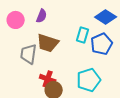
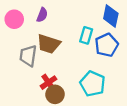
blue diamond: (106, 17) -> (111, 16), turned 70
red cross: (48, 79) -> (49, 83), turned 35
cyan pentagon: (89, 80) -> (93, 84), turned -30

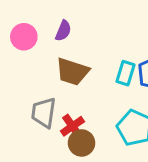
cyan rectangle: (86, 35) -> (126, 73), moved
gray trapezoid: (28, 56) -> (44, 113), moved

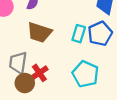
brown circle: (82, 143) -> (25, 83), moved

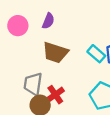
cyan rectangle: (79, 34) -> (96, 54), turned -66

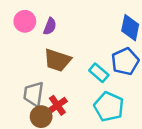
pink circle: (18, 26) -> (25, 21), moved
cyan rectangle: (96, 54) -> (99, 73), moved

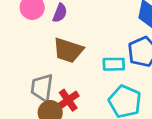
cyan rectangle: (99, 73) -> (114, 64), turned -42

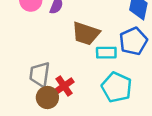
brown trapezoid: (68, 50) -> (86, 33), moved

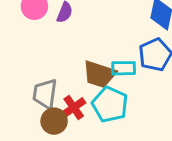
brown trapezoid: (86, 33) -> (99, 74), moved
cyan pentagon: (117, 87) -> (110, 104), moved

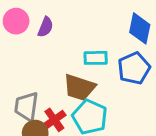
cyan rectangle: (124, 68) -> (96, 58), moved

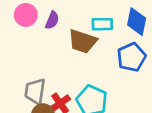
cyan rectangle: (96, 58) -> (102, 24), moved
brown trapezoid: (79, 87) -> (83, 41), moved

